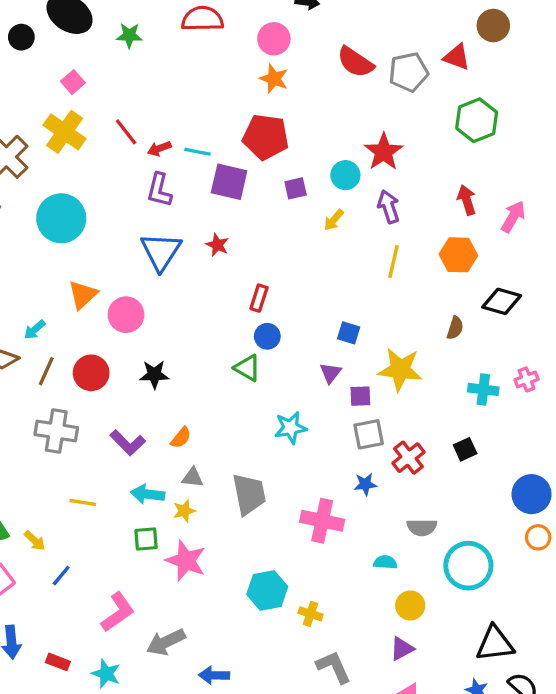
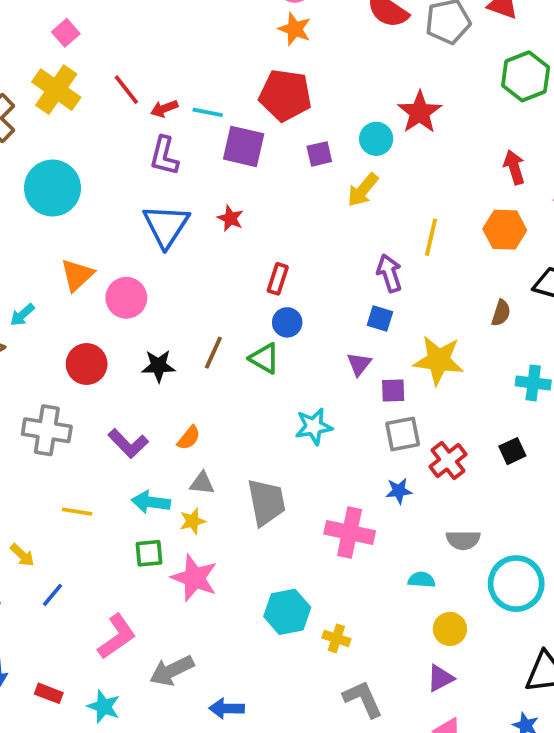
purple arrow: (389, 207) -> (389, 273), moved
yellow arrow: (334, 220) -> (363, 190), size x1.4
brown line: (46, 371) -> (213, 353), moved

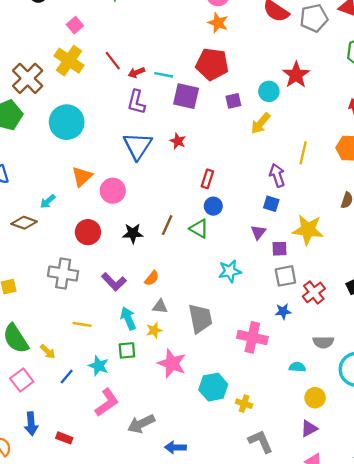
cyan arrow: (151, 502) -> (128, 318), turned 60
pink star: (194, 578) -> (172, 363), moved
cyan star: (104, 707) -> (99, 366), moved

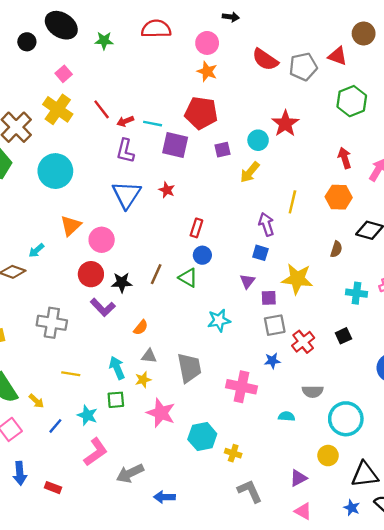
red circle: (88, 232) -> (91, 274), moved
purple L-shape: (114, 282) -> (103, 307), moved
yellow circle: (315, 398) -> (328, 456), moved

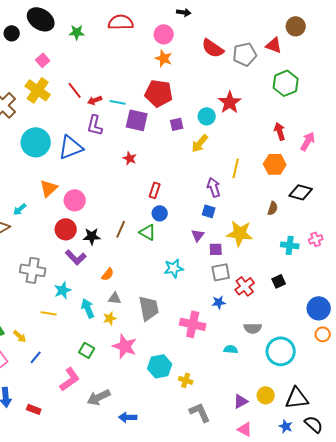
blue triangle: (126, 195) -> (71, 147), moved, turned 36
green square: (116, 400) -> (87, 350), moved, turned 35
cyan star: (87, 415) -> (63, 290), moved, turned 30
yellow circle: (328, 456) -> (266, 395), moved

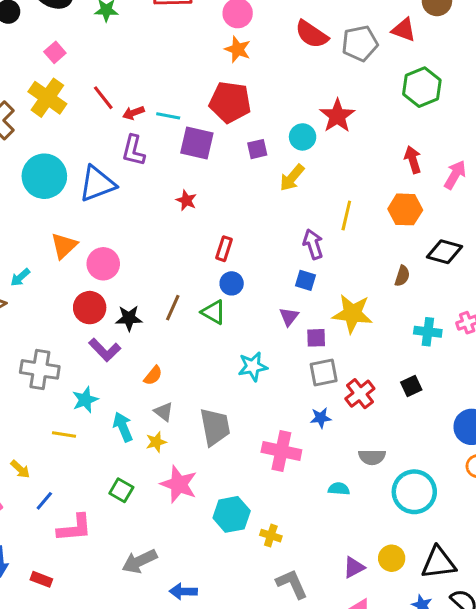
gray triangle: (115, 298) -> (164, 412), turned 32
pink L-shape: (70, 379) -> (75, 528), moved, turned 30

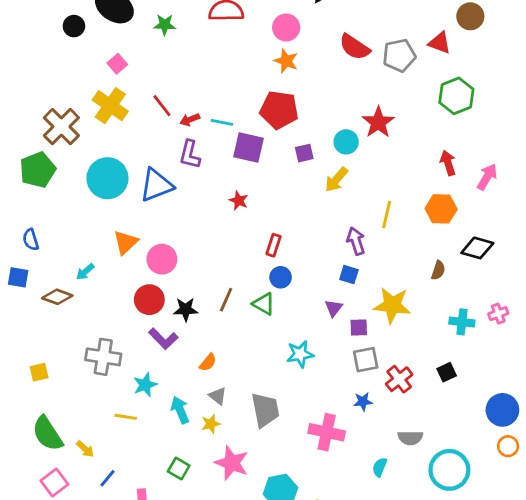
cyan semicircle: (339, 489) -> (380, 467), turned -72

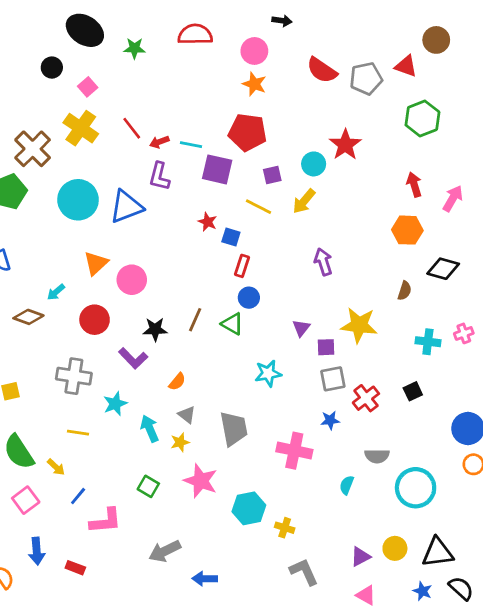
black circle: (74, 26) -> (52, 68), moved
yellow line: (387, 214) -> (259, 207), moved, turned -76
blue square: (349, 275) -> (231, 237), moved
red circle: (149, 300) -> (95, 320), moved
yellow line: (126, 417) -> (78, 433), moved

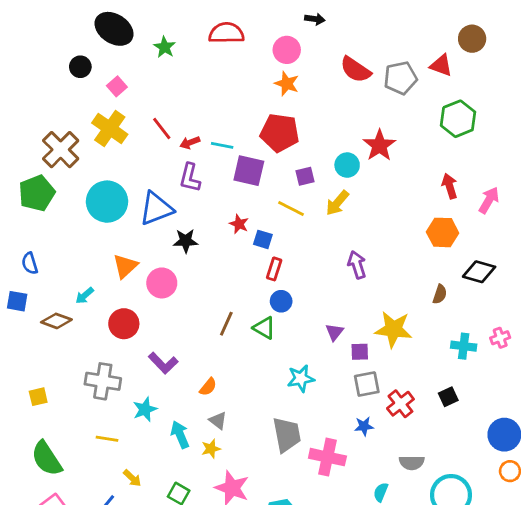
green star: (135, 48) -> (165, 47), turned 30
black star: (155, 329) -> (186, 241), moved
gray trapezoid: (234, 428) -> (287, 435), moved
yellow arrow: (56, 467) -> (132, 478), moved

